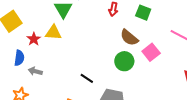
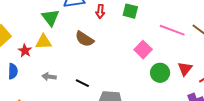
brown semicircle: (129, 38) -> (84, 39), moved
green circle: (124, 61) -> (160, 73), moved
gray arrow: (35, 71) -> (49, 77), moved

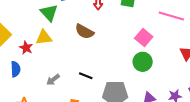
green circle: (160, 73) -> (143, 62), moved
gray arrow: (49, 77) -> (53, 80), moved, turned -40

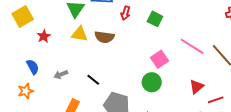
brown semicircle: (85, 32) -> (104, 37), turned -36
yellow triangle: (44, 37) -> (80, 34), moved
blue semicircle: (16, 69) -> (33, 67), moved, turned -42

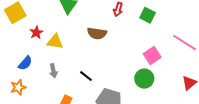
yellow triangle: (80, 34) -> (55, 42), moved
blue semicircle: (33, 67) -> (25, 63), turned 70
gray arrow: (61, 74) -> (53, 71), turned -80

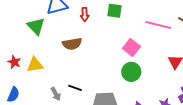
gray arrow: (53, 71) -> (56, 94), moved

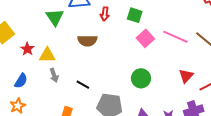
pink square: (131, 48) -> (145, 38), moved
gray arrow: (56, 94) -> (54, 75), moved

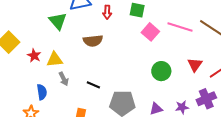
green circle: (141, 78) -> (161, 71), moved
blue semicircle: (21, 81) -> (42, 92), moved, turned -35

